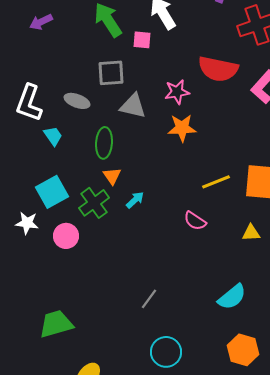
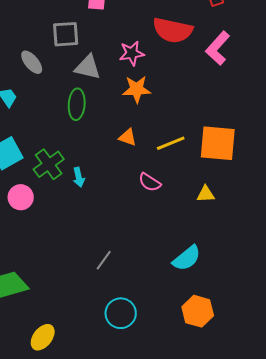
gray ellipse: (77, 101) -> (32, 62), turned 30
green ellipse: (104, 143) -> (77, 104), moved
orange triangle: (112, 176) -> (128, 137), moved, turned -36
cyan arrow: (135, 200) -> (79, 177), moved, turned 120

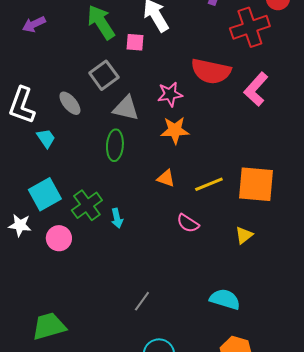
gray square: (66, 34) -> (104, 75), turned -32
yellow triangle: (206, 194) -> (244, 235), turned -36
cyan semicircle: (187, 258) -> (225, 299), turned -124

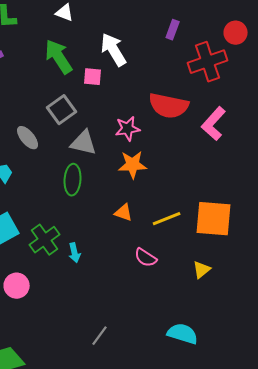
pink circle: (59, 238) -> (17, 286), moved

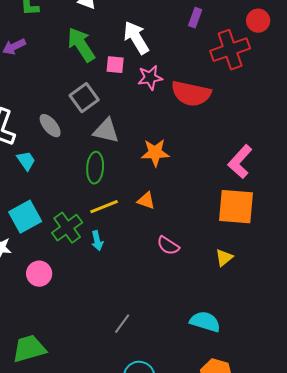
pink L-shape: (214, 124) -> (240, 162), moved
pink star: (128, 129) -> (150, 78), moved
yellow line: (167, 219) -> (104, 207), moved

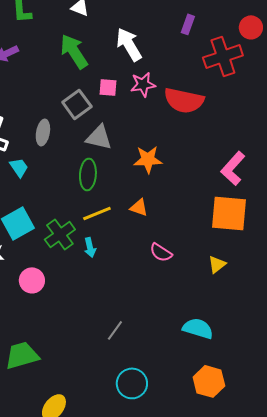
pink square: (115, 65) -> (108, 87), moved
gray ellipse: (50, 126) -> (43, 132), turned 50

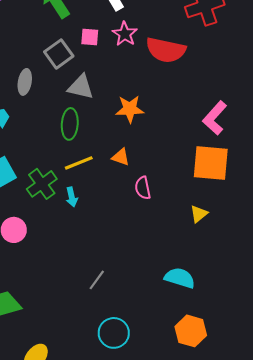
pink star: (143, 84) -> (125, 34), turned -30
pink semicircle: (161, 252) -> (143, 188), moved, turned 45

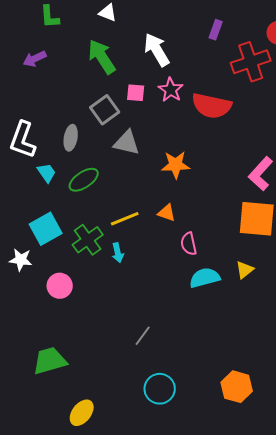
green ellipse: (70, 124) -> (84, 180), moved, turned 52
cyan semicircle: (180, 278) -> (205, 278), moved, turned -32

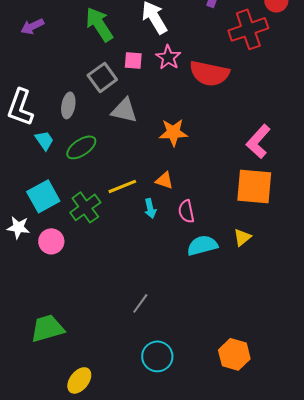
cyan arrow: (118, 253) -> (150, 208), moved
pink circle: (60, 286) -> (51, 241), moved

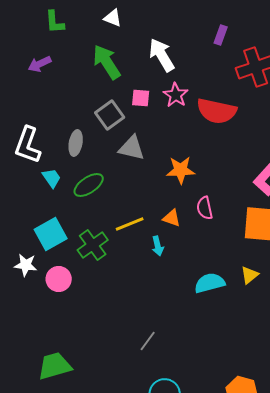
pink semicircle: (186, 211) -> (205, 208), moved

